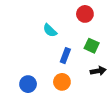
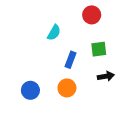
cyan semicircle: (50, 30) -> (54, 33), turned -104
green square: (92, 46) -> (99, 49), turned -32

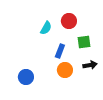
red circle: (92, 15) -> (69, 21), moved
orange circle: (67, 88) -> (65, 70), moved

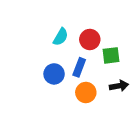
red circle: (69, 21) -> (90, 40), moved
blue circle: (26, 77) -> (54, 74), moved

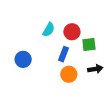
blue circle: (54, 74) -> (23, 59), moved

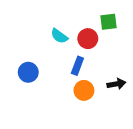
cyan semicircle: (49, 30) -> (59, 36), turned 96
green square: (89, 45) -> (109, 22), moved

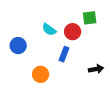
blue circle: (28, 72) -> (18, 46), moved
orange circle: (84, 90) -> (41, 74), moved

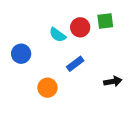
red circle: (73, 32) -> (80, 27), moved
blue rectangle: (64, 54) -> (75, 64), turned 32

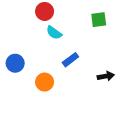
red circle: (80, 27) -> (45, 11), moved
blue circle: (21, 54) -> (15, 63), moved

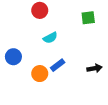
cyan semicircle: (54, 33) -> (50, 38), moved, turned -64
blue rectangle: (70, 60) -> (58, 65), moved

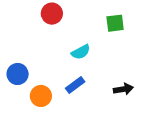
cyan semicircle: (50, 38) -> (81, 52), moved
orange circle: (40, 74) -> (41, 96), moved

